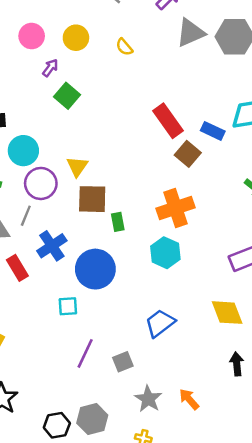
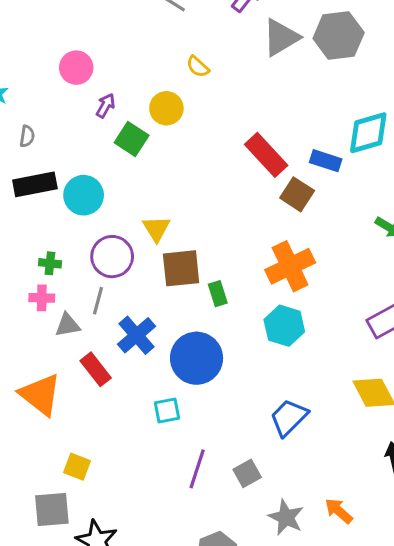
yellow circle: (76, 38) -> (166, 108), moved
cyan circle: (23, 151) -> (84, 195), moved

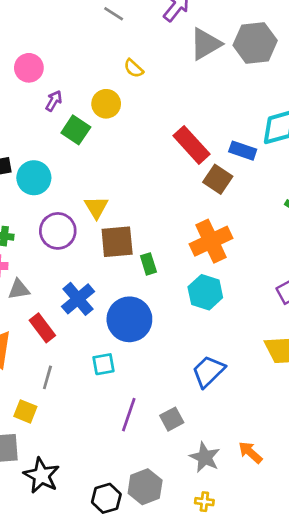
gray line: (98, 301) -> (47, 377), moved

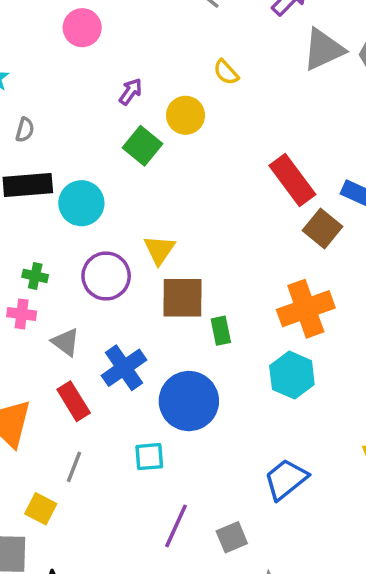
pink circle: (29, 68) -> (82, 28), moved
purple arrow: (54, 101) -> (131, 92), moved
gray triangle: (19, 289) -> (66, 342), moved, turned 40

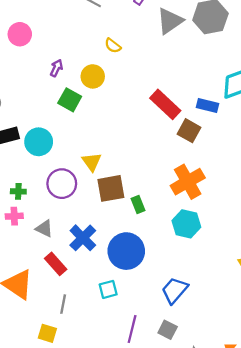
blue trapezoid: (286, 479) -> (175, 290), moved
gray square: (232, 537) -> (168, 330), turned -30

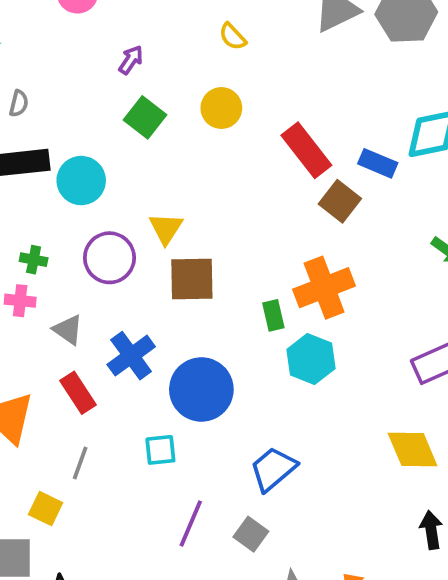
yellow circle: (93, 76) -> (221, 108), moved
green rectangle: (138, 204) -> (273, 315), moved

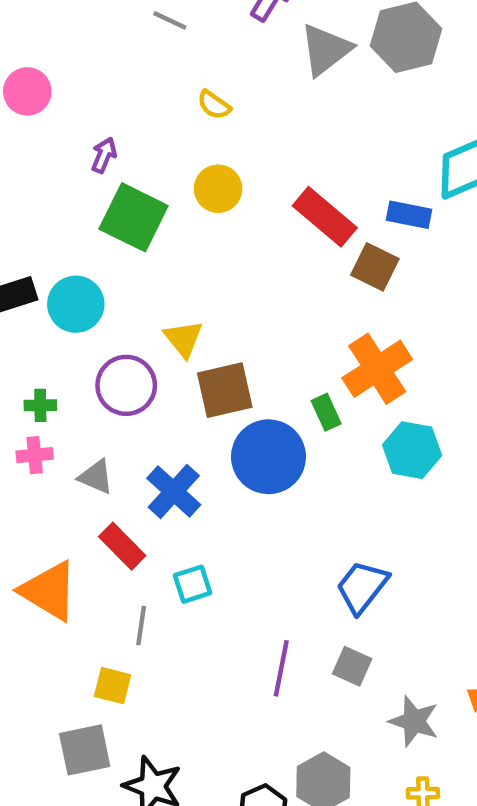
green square: (145, 117) -> (134, 217), size x1.4
cyan hexagon: (311, 359) -> (412, 450), moved
blue circle: (201, 389) -> (268, 457), moved
cyan square: (160, 450) -> (193, 584), moved

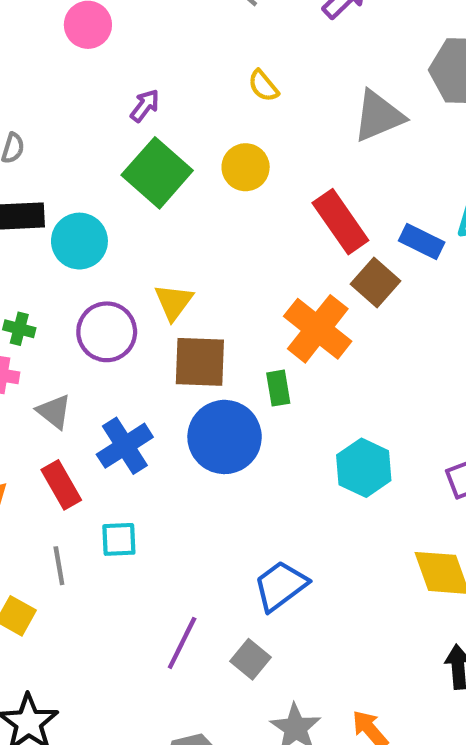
gray triangle: (326, 50) -> (378, 116), moved
orange cross: (377, 369) -> (318, 329), moved, turned -34
green rectangle: (326, 412) -> (278, 388), moved
gray line: (141, 626) -> (59, 566), turned -33

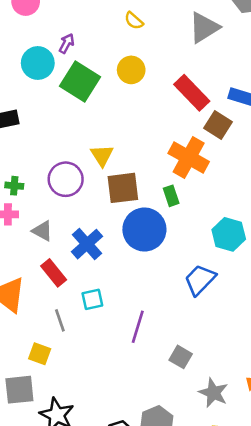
cyan circle: (79, 241) -> (38, 63), moved
blue trapezoid: (281, 586) -> (200, 280), moved
purple line: (182, 643) -> (138, 327), moved

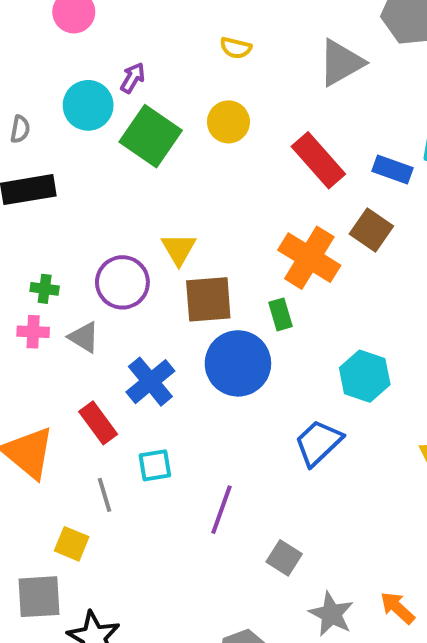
yellow semicircle: (134, 21) -> (236, 48), turned -30
brown square: (218, 125) -> (371, 230), moved
gray triangle: (42, 231) -> (84, 337), moved

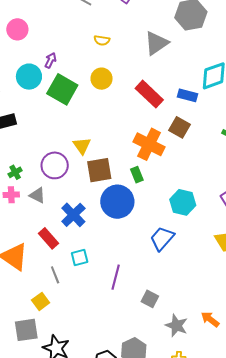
green cross: (45, 289) -> (15, 172), turned -32
yellow square: (72, 544) -> (41, 301), turned 36

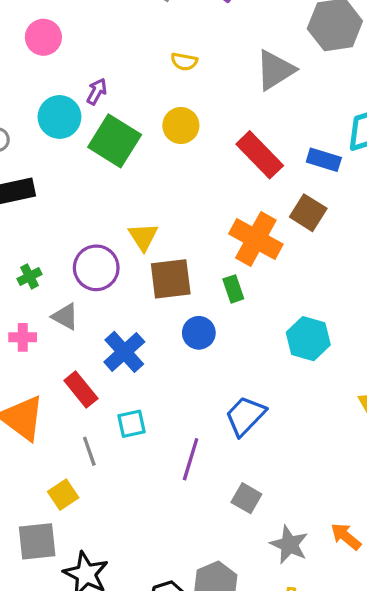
pink cross: (11, 195) -> (23, 337), moved
blue circle: (117, 202) -> (199, 333), size x0.6
blue trapezoid: (162, 238) -> (245, 416), moved

